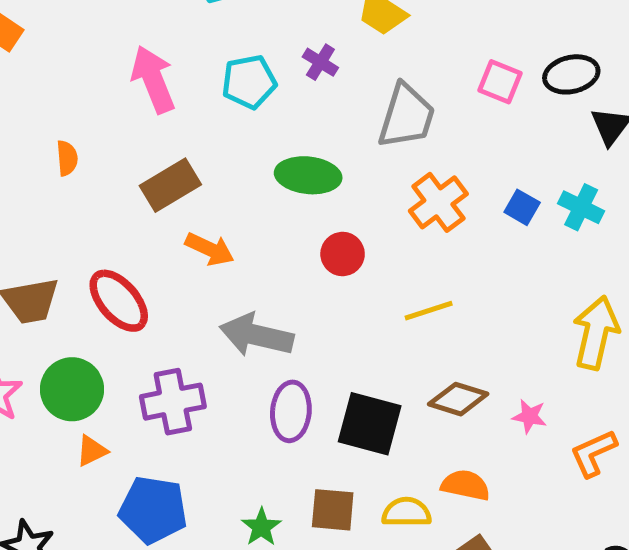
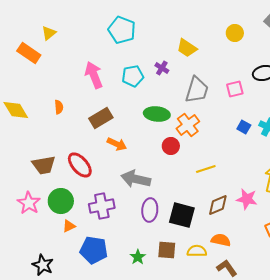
pink square: (500, 82) -> (235, 89), moved, turned -36
orange cross: (438, 202) -> (188, 125), moved
brown diamond: (458, 399) -> (218, 205), turned -40
pink star: (529, 416) -> (247, 199), moved, size x1.5

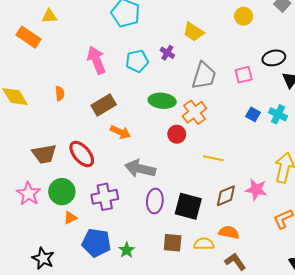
yellow triangle: (49, 33) -> (49, 16), turned 35
yellow line: (206, 169) -> (213, 158), turned 30
green star: (138, 257) -> (127, 250), moved

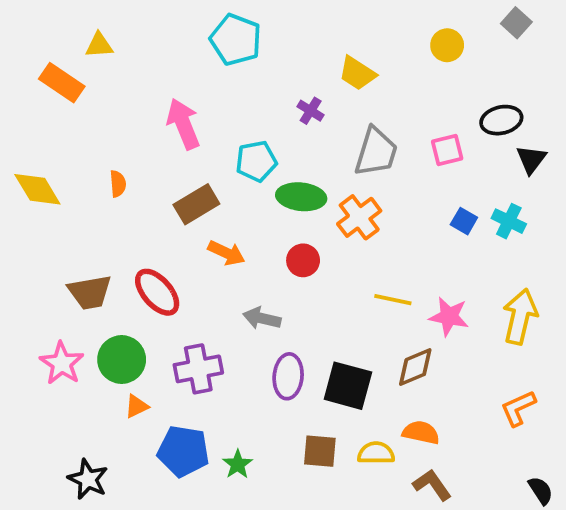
cyan pentagon: (137, 61) -> (256, 161), moved
red circle: (177, 134) -> (303, 260), moved
gray arrow: (140, 169) -> (262, 318), size x0.7
pink star: (256, 190) -> (449, 316), moved

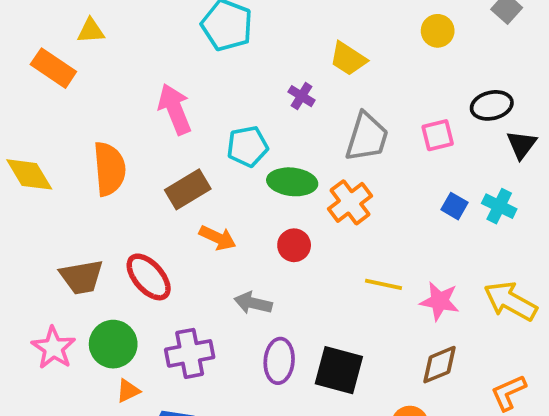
orange semicircle: (118, 184) -> (109, 169), size x2.0
yellow arrow: (520, 316) -> (510, 301), turned -74
brown diamond: (415, 367) -> (439, 365), moved

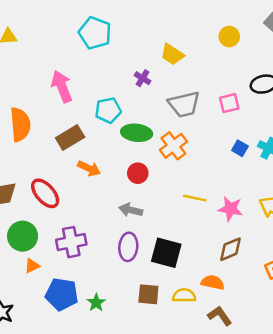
gray trapezoid: (367, 137) -> (184, 104), turned 60
gray arrow: (253, 303) -> (131, 210), moved

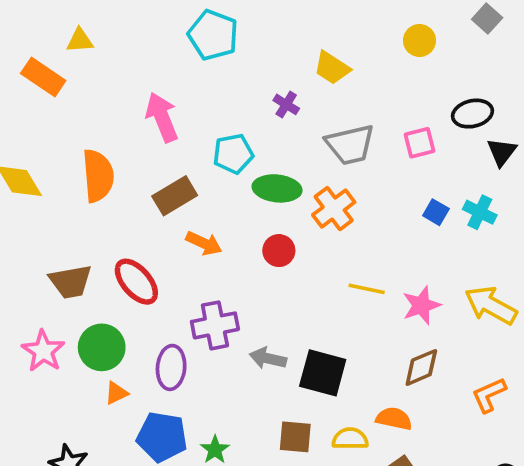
pink star: (230, 209) -> (421, 305), turned -30
gray arrow: (131, 210) -> (268, 358), moved
purple cross: (71, 242) -> (215, 325), moved
purple ellipse: (128, 247) -> (171, 367), moved

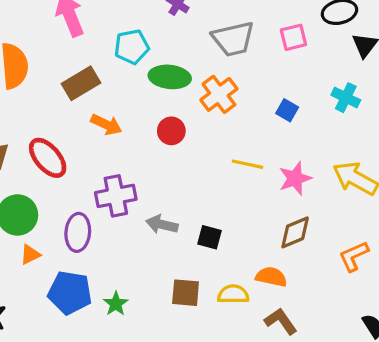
blue square: (436, 212) -> (287, 110), moved
black square: (323, 373) -> (209, 237), size x0.6

